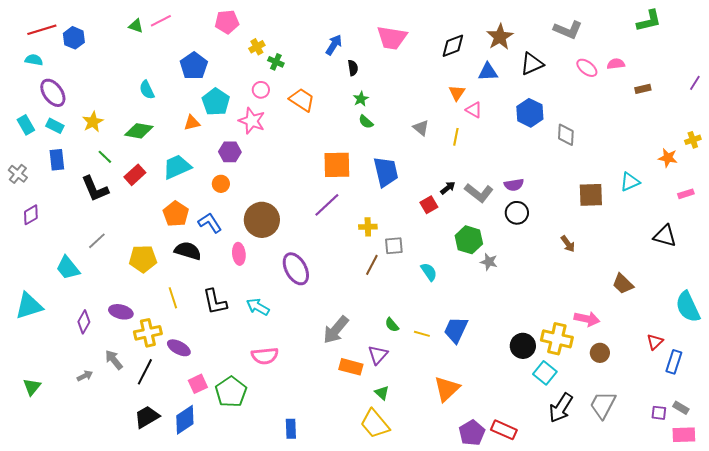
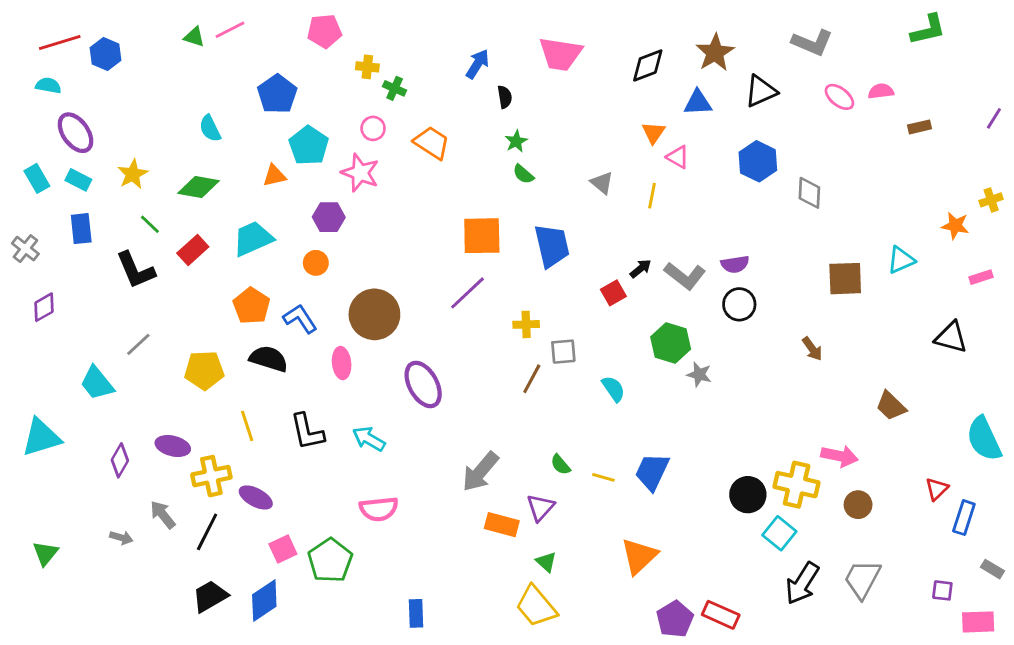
yellow cross: (257, 47) -> (367, 67), turned 35
gray arrow: (85, 376) -> (121, 538), turned 42
gray rectangle: (681, 408) -> (993, 569), moved

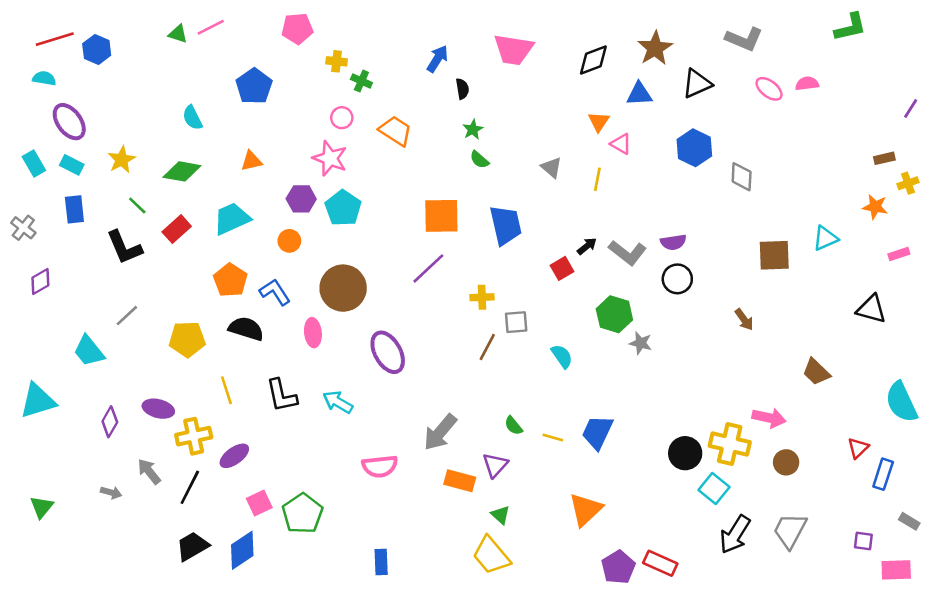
brown rectangle: (920, 127) -> (884, 158), moved
cyan pentagon: (309, 146) -> (343, 208), moved
purple ellipse: (256, 497) -> (234, 456), turned -64
pink semicircle: (379, 509) -> (380, 466), moved

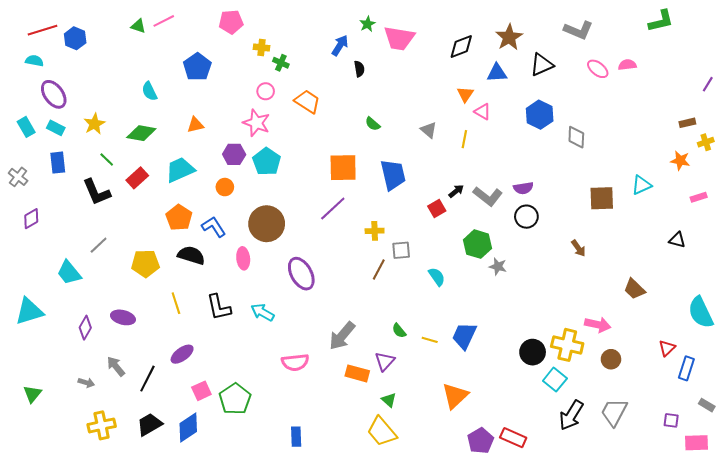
green star: (473, 129) -> (367, 24), moved
black triangle: (871, 309) -> (677, 240), size x0.7
yellow cross: (194, 436) -> (102, 425), moved

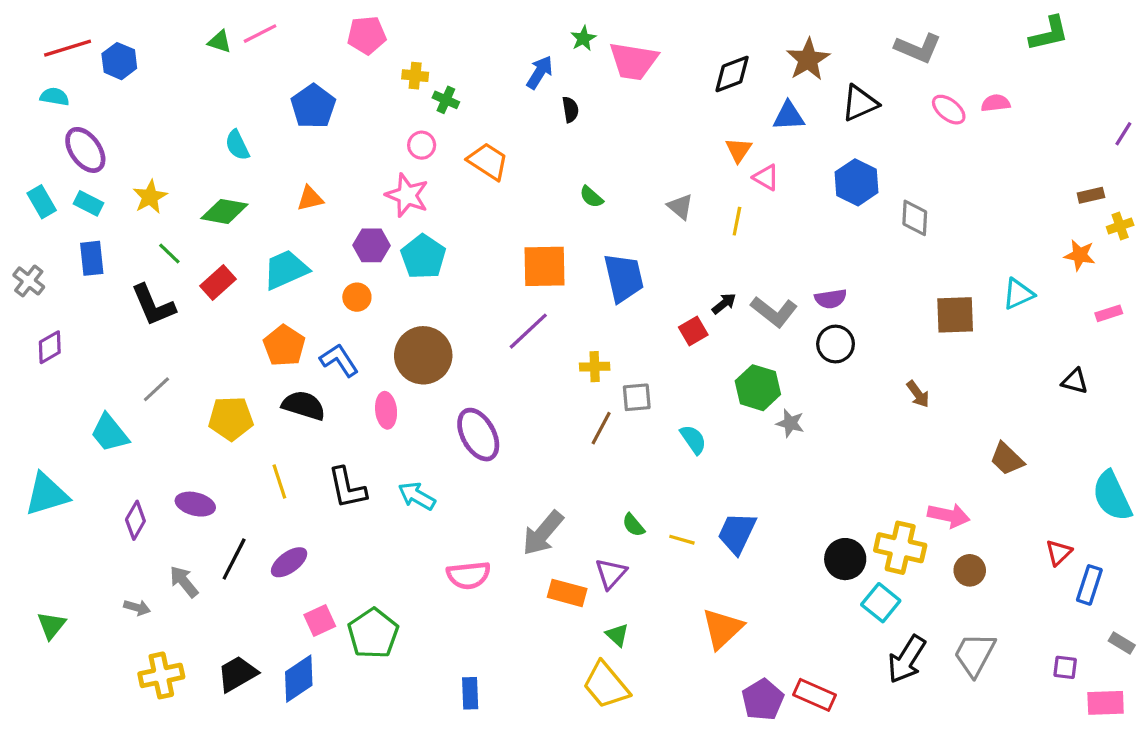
black line: (147, 379) -> (234, 559), moved

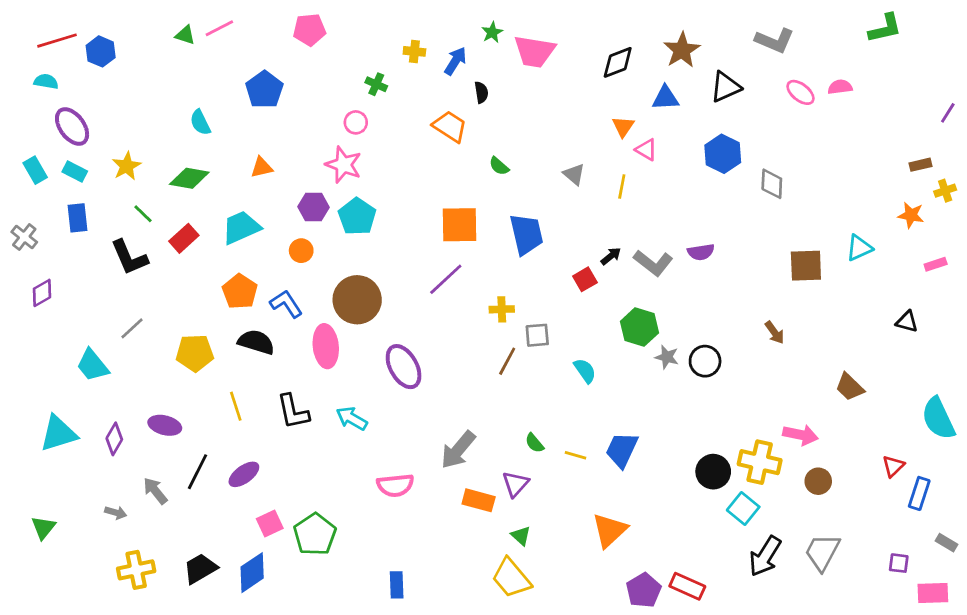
yellow cross: (415, 76) -> (414, 51), moved
orange trapezoid: (488, 161) -> (450, 126), moved
black circle: (836, 344) -> (705, 361), moved
pink ellipse: (386, 410) -> (326, 346), size x1.4
cyan triangle: (47, 494) -> (58, 433), moved

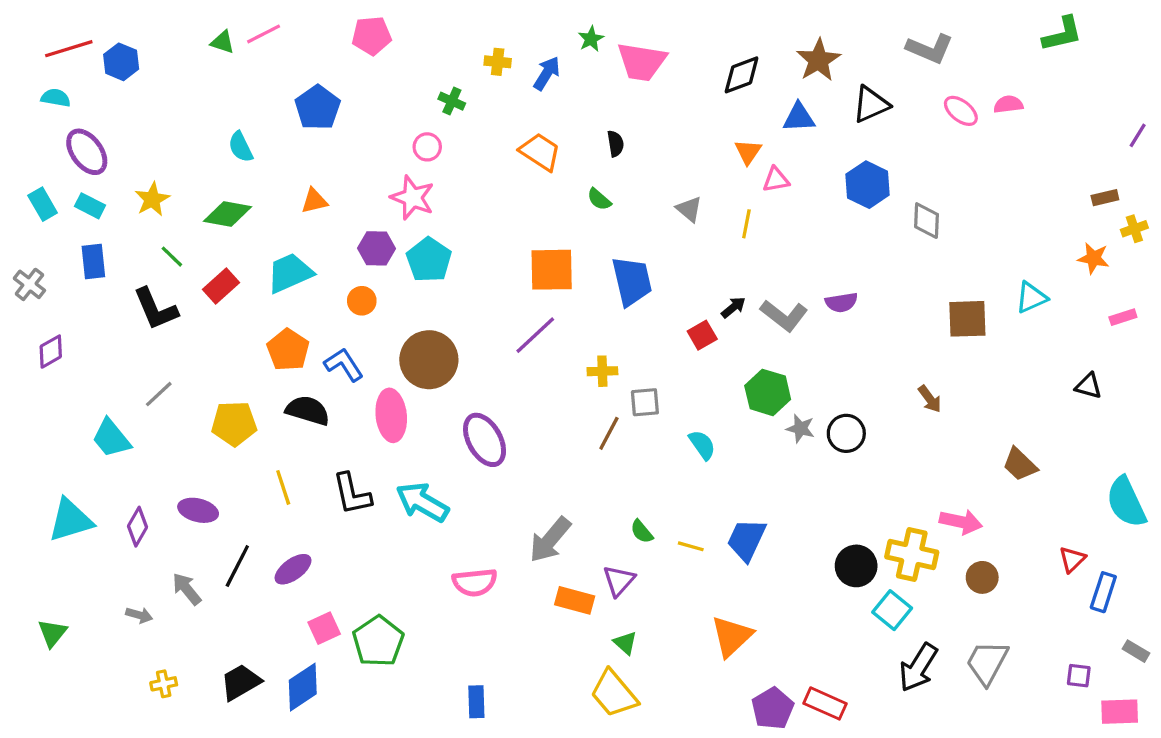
black semicircle: (481, 92) -> (615, 144), moved
pink triangle: (646, 150) -> (776, 180), turned -40
cyan arrow: (352, 418) -> (422, 502), size x1.4
yellow cross: (136, 570) -> (164, 684), size x0.6

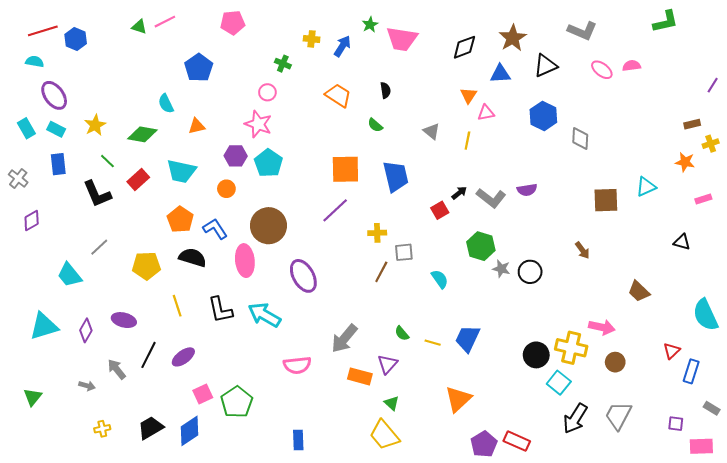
cyan semicircle: (241, 147) -> (166, 104), moved
cyan trapezoid: (290, 273) -> (181, 171), turned -144

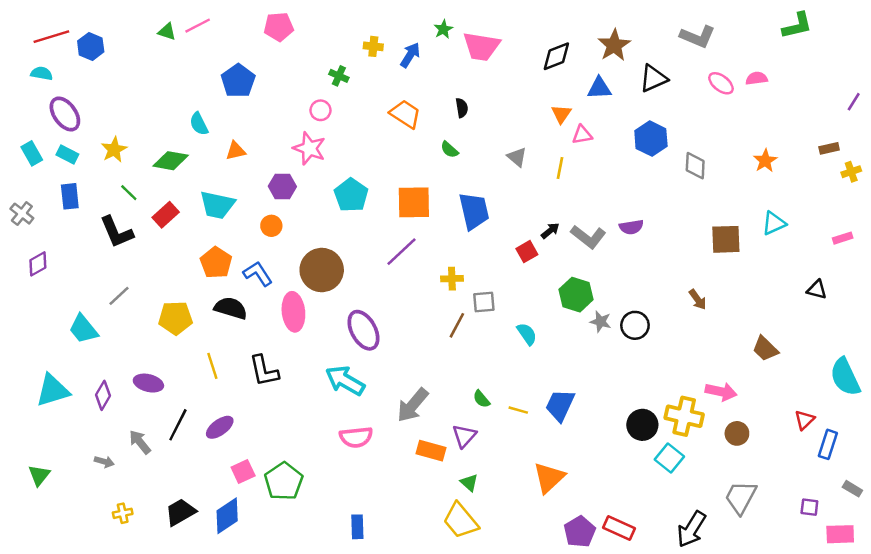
orange star: (685, 162) -> (765, 161), moved, turned 30
cyan pentagon: (268, 163) -> (351, 195), moved
cyan arrow: (264, 315) -> (345, 381), moved
black arrow: (575, 419) -> (692, 529), moved

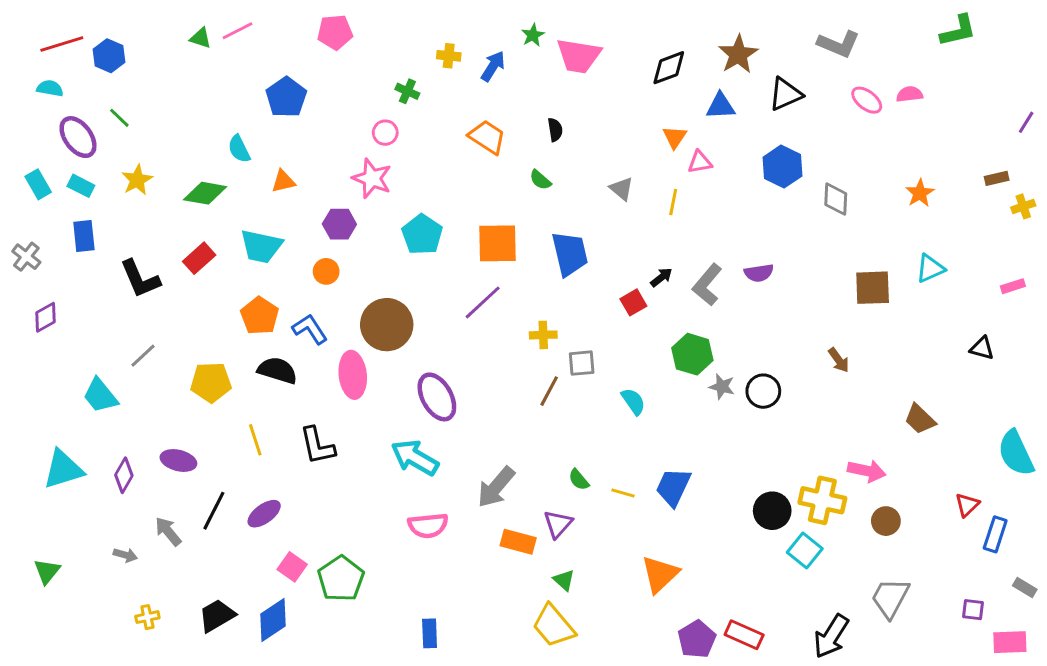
green line: (129, 193) -> (119, 118), moved
gray L-shape: (588, 237) -> (707, 285), turned 92
pink square: (243, 472) -> (292, 567), turned -30

